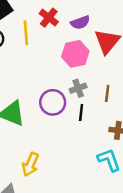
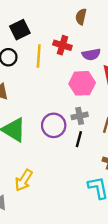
red cross: (49, 18) -> (62, 45), turned -30

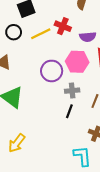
yellow line: (39, 56) -> (41, 34), turned 54
purple circle: (54, 125) -> (52, 71), moved

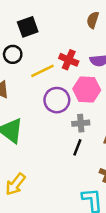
red cross: (63, 26) -> (69, 60), moved
yellow line: (41, 34) -> (42, 71), moved

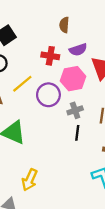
brown semicircle: (93, 20) -> (64, 25), moved
yellow line: (42, 71) -> (22, 84), moved

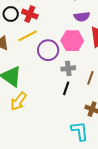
red cross: (50, 56) -> (30, 14), moved
yellow arrow: (30, 180) -> (18, 101), moved

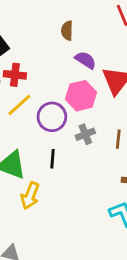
purple semicircle: (82, 17) -> (85, 60), turned -126
black line: (66, 88) -> (53, 159), moved

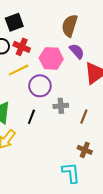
brown semicircle: (67, 31) -> (70, 26), size x1.5
pink hexagon: (81, 96) -> (51, 58), moved

